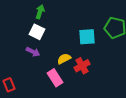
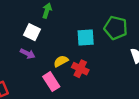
green arrow: (40, 12) -> (47, 11), moved
red cross: (82, 66) -> (80, 69), turned -35

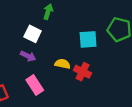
yellow semicircle: (61, 61) -> (63, 64), turned 40
pink rectangle: (51, 82) -> (35, 85), moved

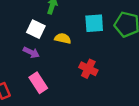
cyan square: (88, 39) -> (94, 23), moved
yellow semicircle: (63, 64) -> (63, 38), moved

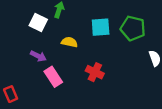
white square: (36, 29) -> (38, 23), moved
pink rectangle: (38, 83) -> (53, 77), moved

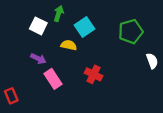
cyan square: (101, 27) -> (85, 27), moved, turned -30
green pentagon: (133, 28) -> (131, 32), turned -30

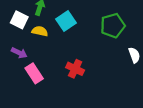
yellow semicircle: (69, 45) -> (40, 31), moved

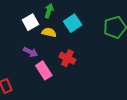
white square: (19, 20) -> (30, 22), turned 35
red cross: (75, 69) -> (67, 58), moved

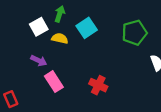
red cross: (67, 58) -> (98, 85), moved

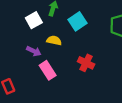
yellow semicircle: (60, 38) -> (54, 40), moved
red cross: (98, 85) -> (86, 63), moved

